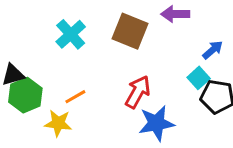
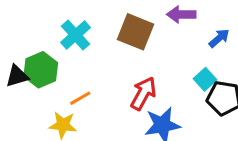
blue arrow: (213, 50) -> (219, 38), moved
green hexagon: (25, 95) -> (41, 70), moved

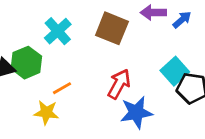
blue arrow: (219, 38) -> (182, 20), moved
cyan square: (205, 79) -> (175, 71), size x1.4

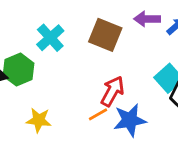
orange line: (62, 88) -> (98, 114), moved

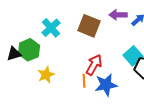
orange line: (98, 114) -> (84, 81), turned -64
yellow star: (39, 120) -> (46, 75), moved, turned -30

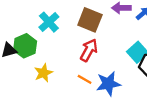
red arrow: (94, 65) -> (89, 50), moved
orange line: (84, 81) -> (85, 79), turned -56

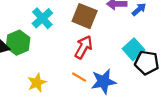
yellow star: (43, 73) -> (37, 83), moved

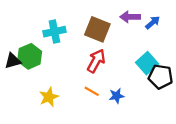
cyan cross: (42, 18) -> (54, 32), turned 30
blue star: (103, 82) -> (117, 96), size x0.6

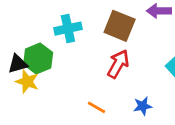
orange line: (92, 91) -> (96, 107), moved
yellow star: (49, 97) -> (27, 82), moved, turned -30

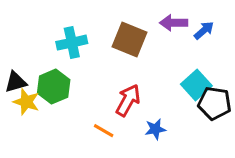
green hexagon: (38, 58) -> (54, 87), moved
red arrow: (118, 64) -> (128, 100), moved

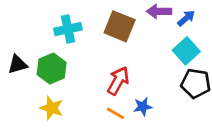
cyan square: (196, 85) -> (186, 51), moved
yellow star: (26, 102) -> (52, 108), moved
orange line: (104, 131) -> (116, 113), moved

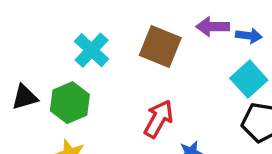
blue arrow: (186, 18) -> (249, 36), turned 48
cyan cross: (68, 29) -> (92, 50), turned -35

